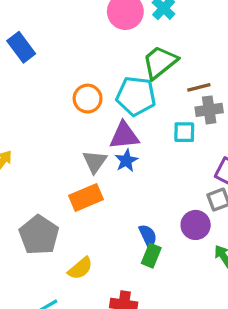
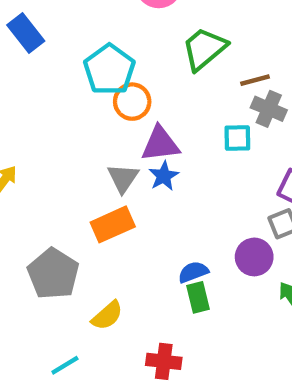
cyan pentagon: (136, 96) -> (109, 69), moved, turned 30
orange circle: (88, 99) -> (132, 102), moved
gray cross: (209, 110) -> (269, 109), turned 32
blue semicircle: (148, 236) -> (193, 272), turned -85
green rectangle: (151, 256) -> (198, 297), turned -35

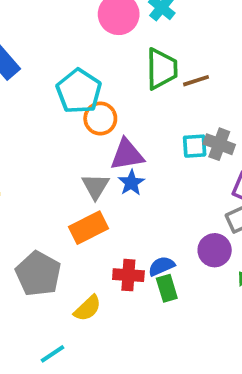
green trapezoid: (204, 49) -> (162, 69), turned 132
brown line: (255, 80) -> (196, 81), moved
gray cross: (269, 109) -> (219, 144), moved
red cross: (164, 361) -> (128, 275), moved

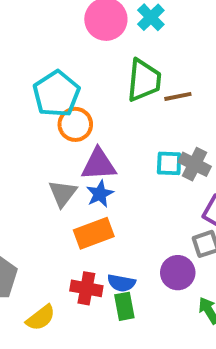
orange rectangle: (88, 228) -> (94, 233), moved
blue semicircle: (161, 266) -> (121, 283), turned -152

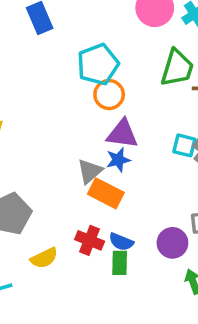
gray triangle: (63, 193) -> (90, 171), moved
orange rectangle: (94, 233) -> (106, 193), turned 36

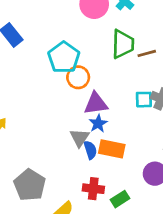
orange rectangle: (106, 193) -> (112, 149), moved
blue semicircle: (121, 242) -> (90, 150), moved, turned -114
green rectangle: (120, 263) -> (120, 199), turned 72

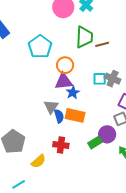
orange circle: (78, 77) -> (65, 65), moved
blue star: (98, 124) -> (73, 93), moved
green rectangle: (120, 199) -> (95, 143), moved

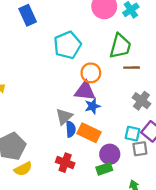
brown line: (102, 44) -> (132, 68), moved
cyan square: (100, 79) -> (132, 134), moved
purple circle: (107, 134) -> (110, 154), moved
yellow semicircle: (38, 161) -> (23, 169), moved

